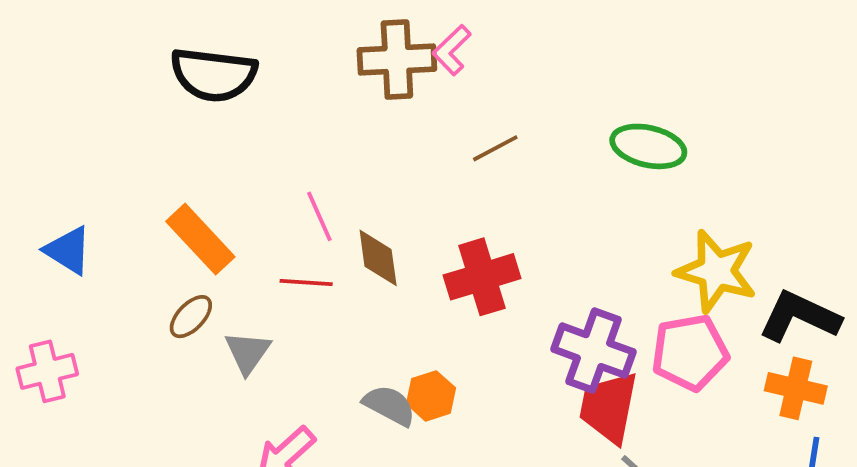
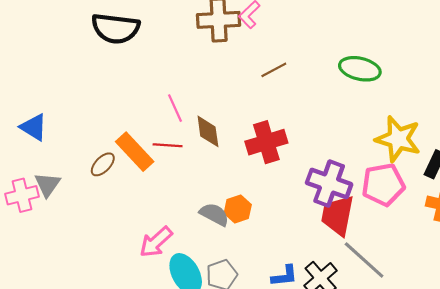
orange rectangle: (200, 239) -> (135, 152), moved
gray triangle: (248, 352) -> (48, 185), moved

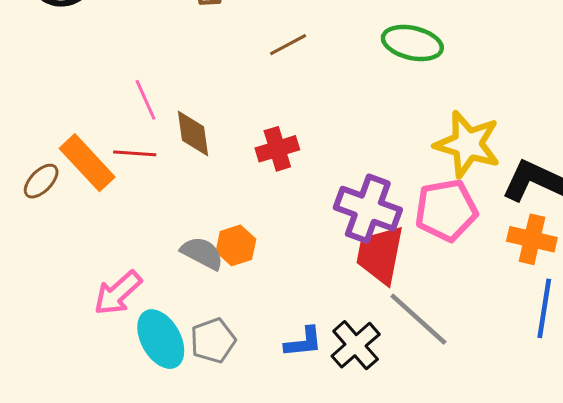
red cross: (266, 142) -> (277, 149), size x0.7

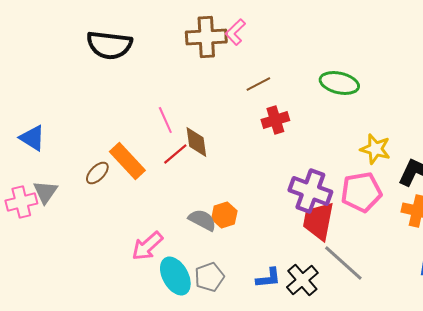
yellow star: (468, 144) -> (375, 149), size x0.7
red cross: (277, 149) -> (275, 120), moved
red line: (135, 153) -> (175, 154), moved, turned -44

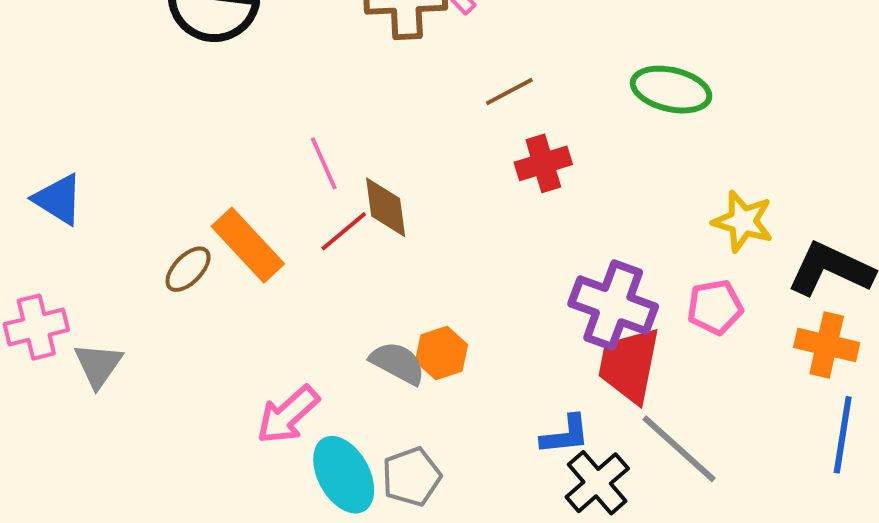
gray triangle: (45, 192) -> (98, 365), moved
pink pentagon: (361, 192) -> (715, 307), size x0.7
blue L-shape: (268, 278) -> (565, 435), moved

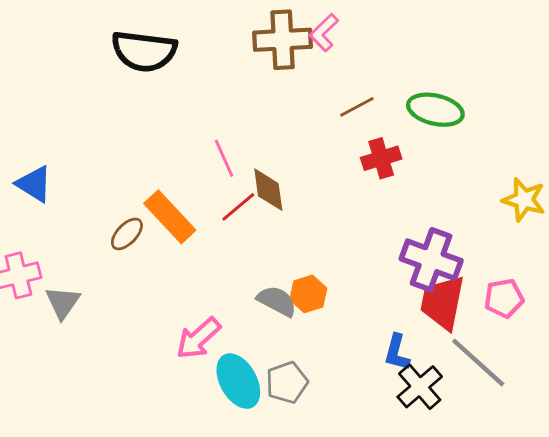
green ellipse: (671, 90) -> (435, 110), moved
pink pentagon: (715, 307) -> (504, 298), moved
blue L-shape: (565, 435) -> (397, 352), turned 111

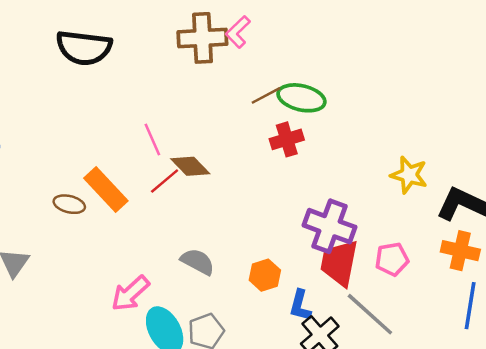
green ellipse: (435, 110) -> (301, 98), moved
brown diamond: (268, 190) -> (190, 166), turned -36
brown ellipse: (127, 234) -> (69, 204), turned 60
orange hexagon: (308, 294) -> (265, 275), moved

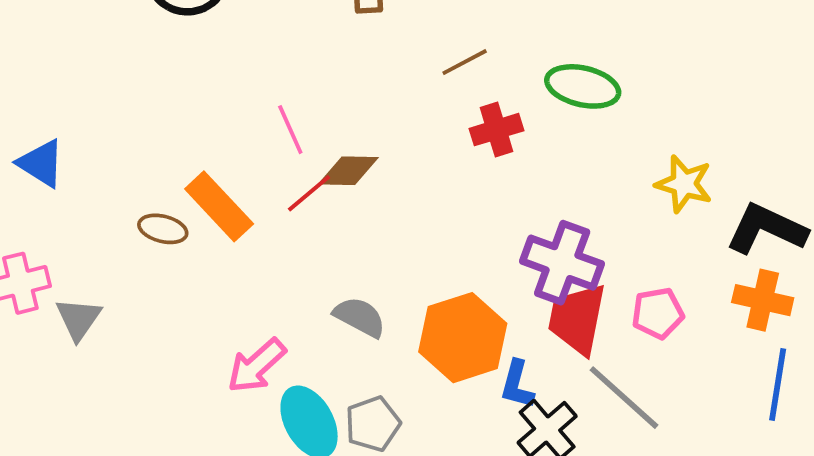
green ellipse: (301, 98) -> (583, 86), moved
brown diamond: (190, 166) -> (348, 171), turned -45
orange hexagon: (265, 275) -> (463, 338), size x1.8

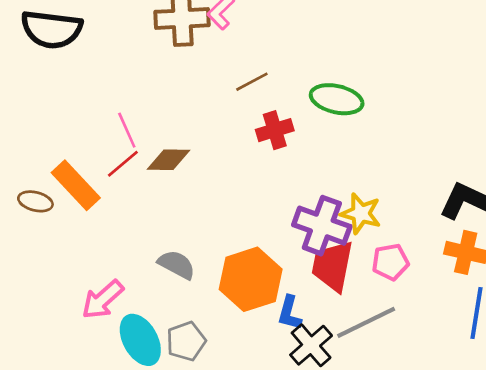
yellow star: (684, 184) -> (361, 213), moved
red line: (309, 193) -> (123, 164), moved
gray line: (624, 398) -> (366, 322), turned -68

